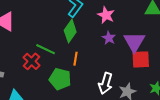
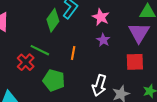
green diamond: (70, 31) -> (53, 20), moved
purple triangle: (134, 42) -> (139, 33), moved
orange line: (75, 59) -> (73, 53), moved

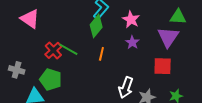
green diamond: (53, 20) -> (96, 26), moved
red cross: (26, 62) -> (53, 50), moved
green pentagon: (54, 80) -> (51, 79), moved

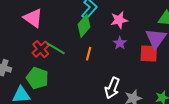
pink triangle: (30, 19) -> (33, 18), moved
pink star: (131, 20) -> (119, 20), turned 30
red square: (163, 66) -> (149, 53), moved

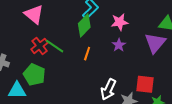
red square: (149, 53) -> (145, 84), moved

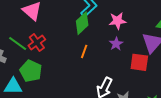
green line: (55, 46) -> (18, 43), moved
red square: (145, 84) -> (139, 62), moved

